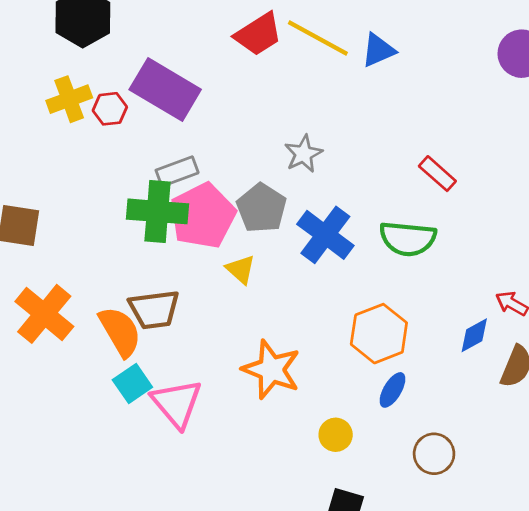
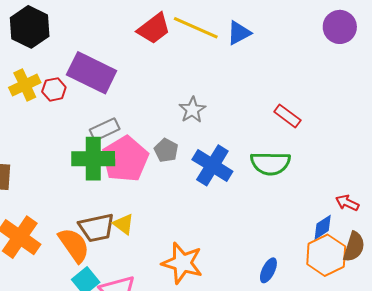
gray pentagon: (262, 208) -> (166, 150), size x0.7
yellow triangle: (241, 269) -> (124, 224), moved
orange hexagon: (379, 334) -> (326, 255), moved

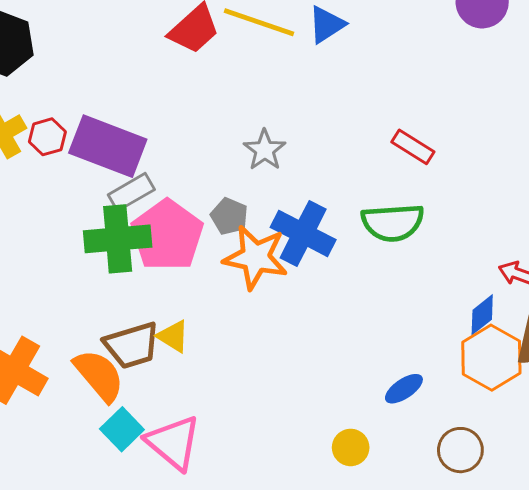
purple rectangle: (92, 73) -> (108, 146), moved
orange star: (182, 263) -> (256, 257), moved
blue ellipse: (268, 270) -> (404, 389), turned 35

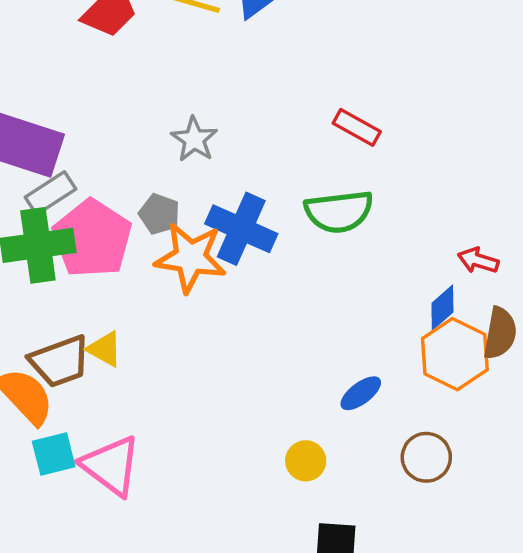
cyan square: (122, 429) -> (54, 454), turned 33

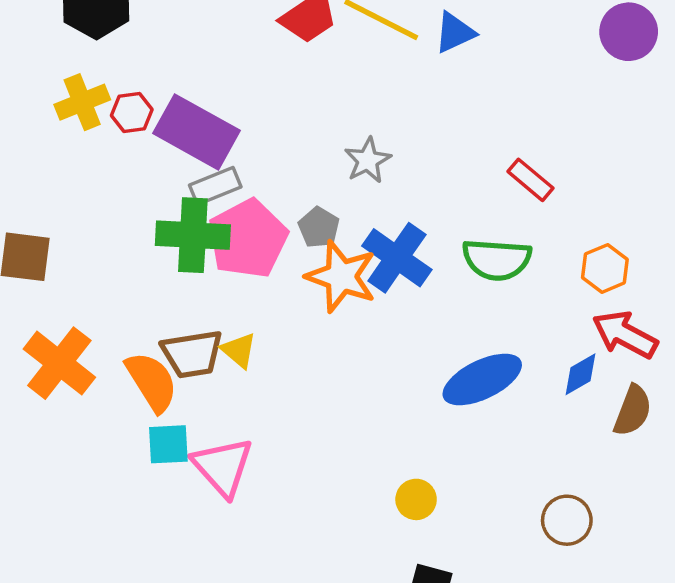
red arrow: (478, 260) -> (625, 335), size x1.6
orange hexagon: (455, 354) -> (605, 268), moved, size x0.7
blue ellipse: (361, 393) -> (482, 380), moved, size x1.8
brown circle: (426, 457) -> (567, 520), moved

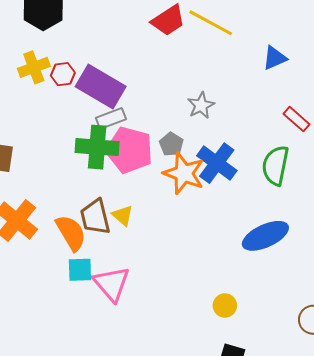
blue triangle: (455, 33) -> (275, 58), moved
pink pentagon: (248, 239) -> (129, 150), turned -30
green semicircle: (497, 260) -> (276, 165), turned 96
brown trapezoid: (192, 354) -> (95, 217), turned 84

